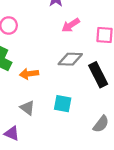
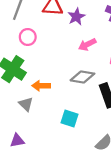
gray triangle: (27, 108) -> (26, 104), moved
purple triangle: (12, 133) -> (17, 141), turned -42

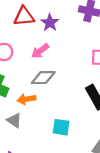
pink arrow: (87, 45) -> (40, 51), moved
gray diamond: (82, 77) -> (43, 78), moved

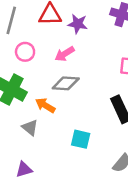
purple star: (50, 23) -> (78, 24), turned -30
orange arrow: (26, 99) -> (45, 105), turned 36

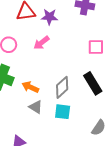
gray diamond: (66, 83) -> (62, 87), moved, turned -40
gray triangle: (30, 128) -> (36, 107), moved

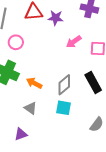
pink arrow: (41, 43) -> (74, 42), moved
gray triangle: (36, 107) -> (30, 108), moved

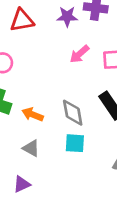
purple star: (56, 18) -> (67, 17), moved
gray diamond: (64, 85) -> (73, 113), turned -55

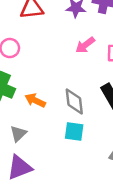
gray triangle: (31, 148) -> (18, 134), moved, turned 42
purple triangle: (22, 184) -> (20, 167), size x1.5

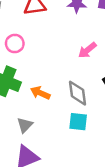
pink arrow: (85, 45) -> (87, 50), moved

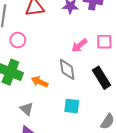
gray diamond: (78, 93) -> (67, 69), moved
gray triangle: (25, 125) -> (27, 109), turned -32

